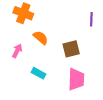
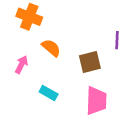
purple line: (91, 19) -> (117, 40), moved

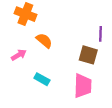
brown square: (90, 62) -> (88, 55), moved, turned 30
pink arrow: (21, 65) -> (19, 55), turned 32

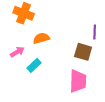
orange semicircle: (44, 41) -> (41, 38), turned -56
cyan rectangle: (42, 79) -> (34, 65), moved, turned -72

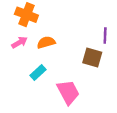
pink arrow: (17, 52) -> (20, 42), moved
pink trapezoid: (78, 81) -> (68, 92), moved, turned -30

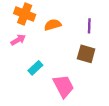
purple line: (105, 35) -> (89, 26), moved
orange semicircle: (46, 42) -> (53, 25), moved

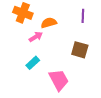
purple line: (89, 26) -> (83, 16), moved
pink arrow: (18, 40) -> (36, 37), moved

